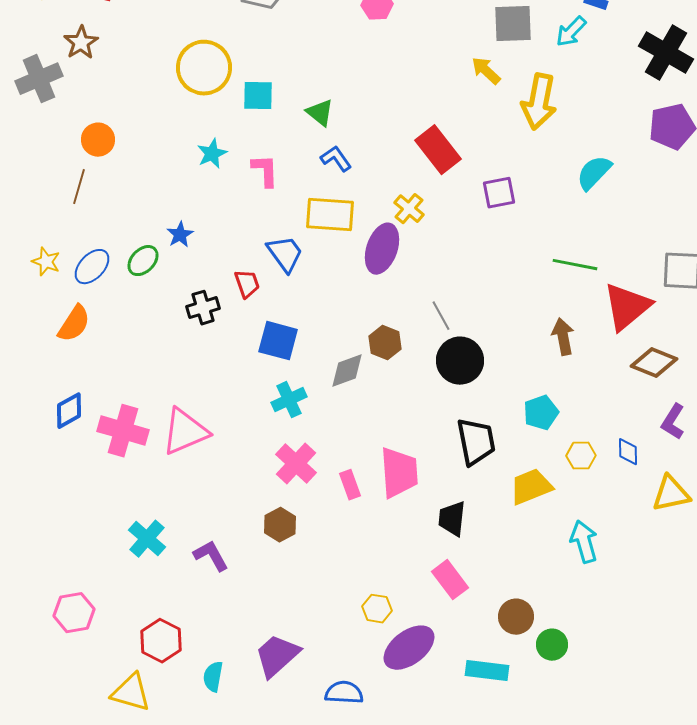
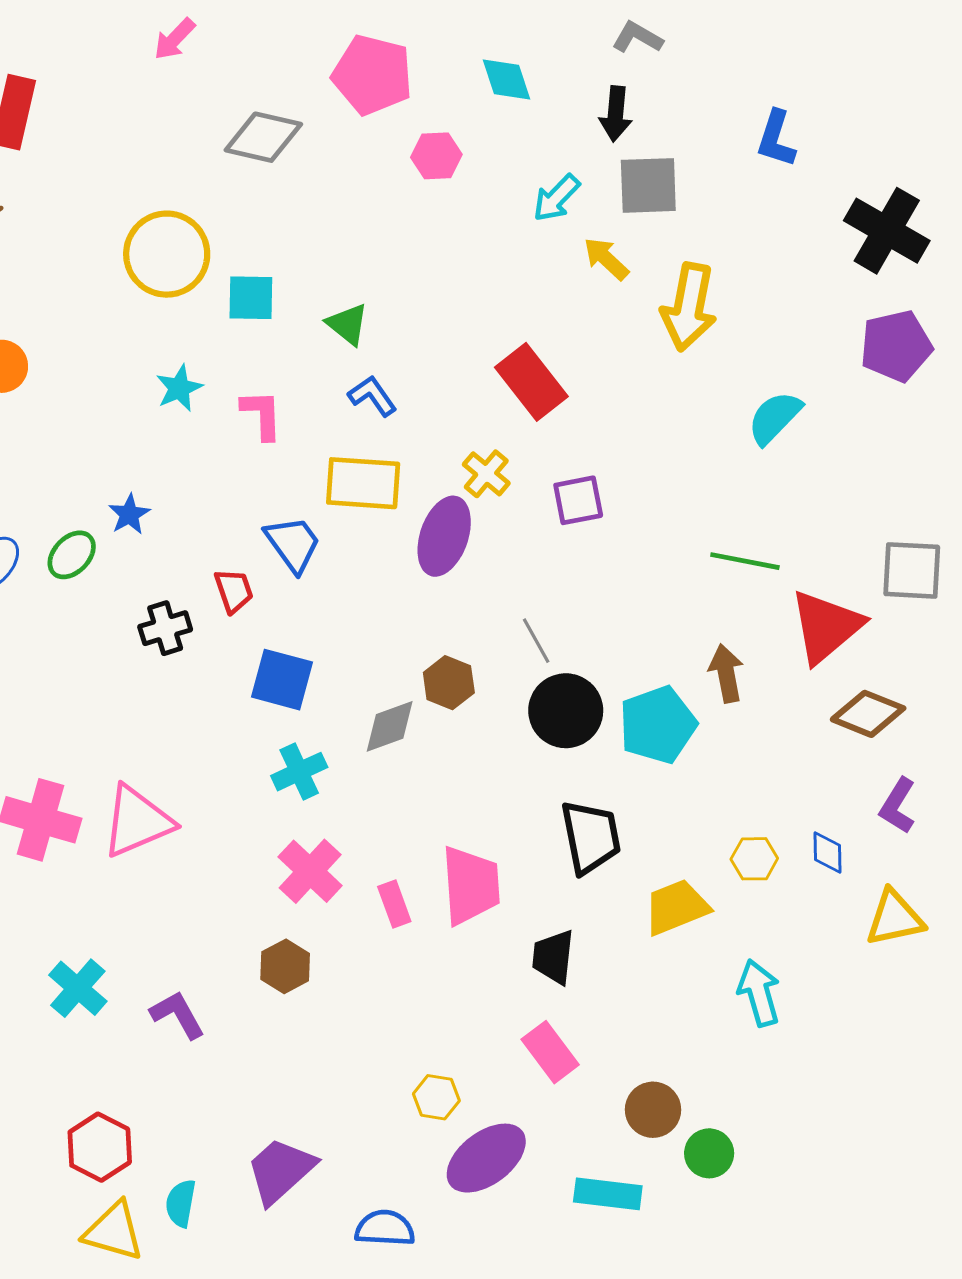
cyan arrow: (571, 32) -> (556, 198), moved
purple square: (499, 193) -> (578, 500), moved
cyan pentagon: (541, 413) -> (658, 725), moved, size x1.4
yellow triangle: (131, 693) -> (114, 1231), moved

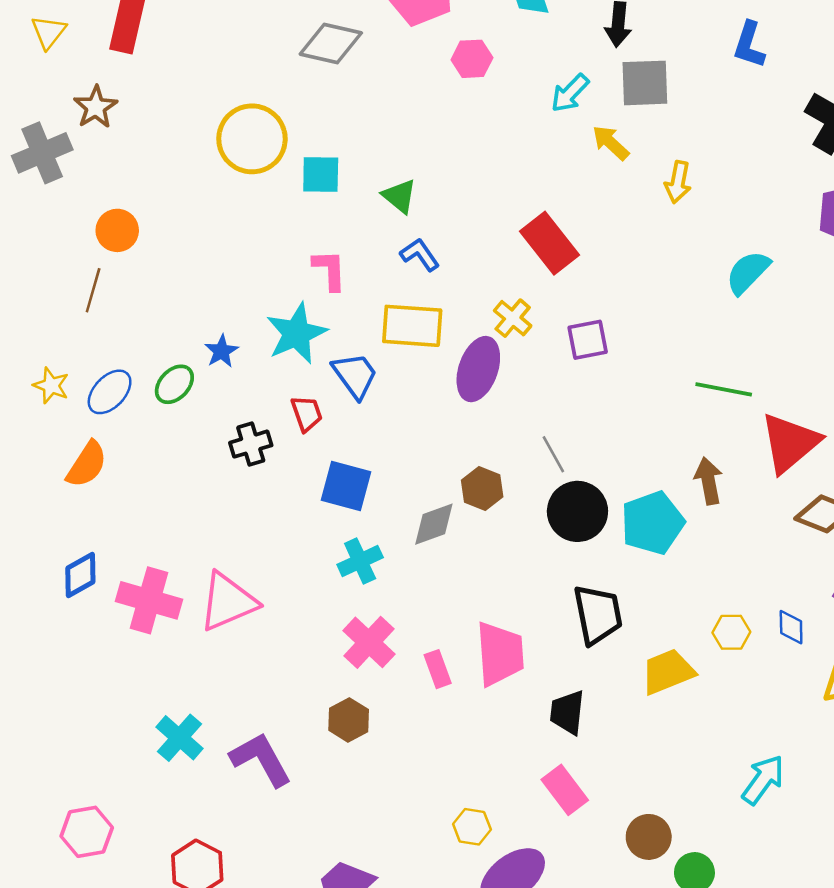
yellow arrow: (689, 307) -> (678, 182), size x0.6
cyan star: (179, 388) -> (296, 333), moved, size x1.6
cyan arrow: (759, 993) -> (763, 780), moved, turned 52
purple L-shape: (178, 1015) -> (261, 759), size x1.4

